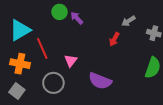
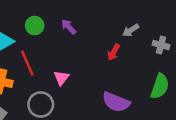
green circle: (59, 12) -> (35, 26), moved
purple semicircle: (100, 81) -> (116, 102), moved

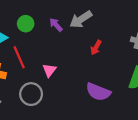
gray arrow: (131, 30) -> (81, 19), moved, size x1.5

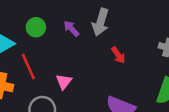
gray arrow: (81, 19) -> (100, 22), turned -40
red arrow: (96, 47) -> (118, 55), turned -64

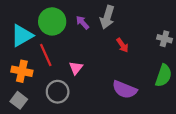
green circle: (36, 27) -> (52, 21), size x1.6

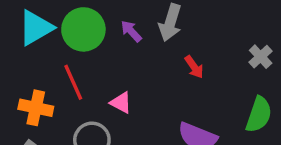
cyan triangle: (22, 36) -> (36, 28), moved
gray cross: (165, 39) -> (261, 57), turned 32
pink triangle: (76, 68) -> (121, 103), turned -40

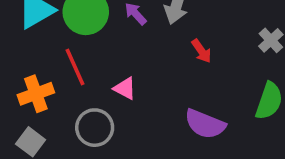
orange cross: (36, 108) -> (36, 94), turned -32

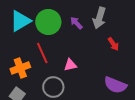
pink triangle: (125, 88) -> (70, 65), turned -40

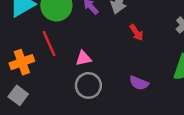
purple semicircle: (115, 85) -> (139, 83), size x0.7
gray circle: (53, 87) -> (88, 85), moved

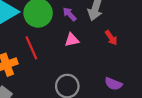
pink triangle: (83, 58) -> (72, 40), moved

